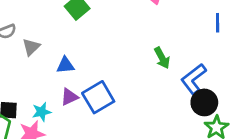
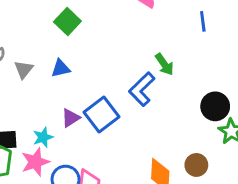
blue line: (218, 23) -> (203, 21), moved
blue triangle: (65, 65) -> (61, 68), moved
blue L-shape: (194, 79) -> (142, 89), moved

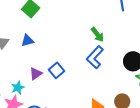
blue L-shape: (142, 89) -> (95, 57), moved
blue square: (101, 114) -> (57, 70), size x0.7

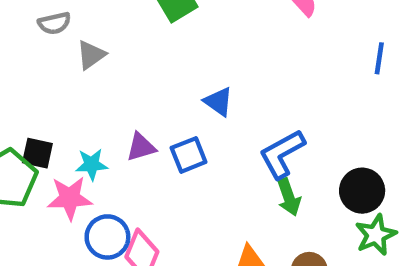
green arrow: (97, 35) -> (289, 197), moved
blue triangle: (27, 41) -> (218, 102), moved, turned 32

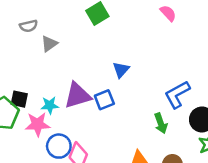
blue triangle: (218, 102) -> (121, 70), turned 36
purple triangle: (141, 147) -> (78, 95), size x1.6
blue L-shape: (282, 154) -> (177, 95), moved

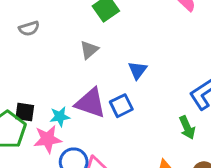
gray triangle: (49, 44) -> (89, 50), moved
purple triangle: (78, 95) -> (90, 103), turned 40

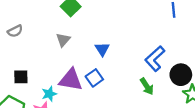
black square: (25, 112) -> (21, 77), moved

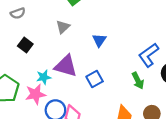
black square: (21, 77) -> (25, 45), moved, turned 32
blue square: (94, 78) -> (95, 79), moved

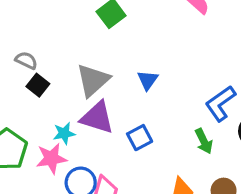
gray semicircle: (18, 13) -> (26, 60), moved, turned -136
gray triangle: (63, 27) -> (93, 80), moved, size x1.6

